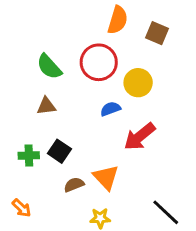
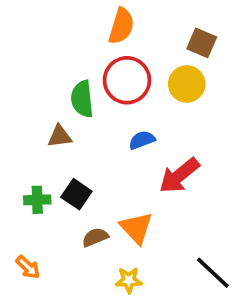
orange semicircle: (118, 20) -> (121, 26), moved
green semicircle: (49, 67) -> (82, 99), moved, turned 36
yellow circle: (138, 83) -> (187, 84), moved

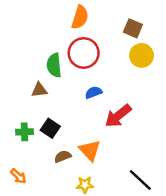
yellow circle: (187, 84) -> (142, 55), moved

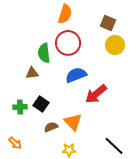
blue semicircle: (93, 92) -> (76, 75), size x1.5

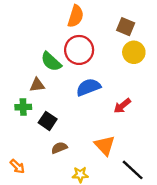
green semicircle: (44, 53) -> (51, 62), turned -42
red arrow: (96, 94) -> (122, 106), moved, size x0.7
green cross: (20, 107) -> (23, 107), moved
orange triangle: (73, 122) -> (105, 145), moved

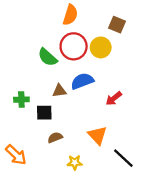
yellow circle: (134, 52) -> (101, 47), moved
brown triangle: (37, 85) -> (59, 91), moved
black square: (48, 121) -> (44, 113), turned -35
orange arrow: (17, 166) -> (16, 155), size x1.5

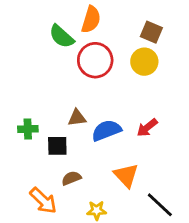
yellow circle: (101, 47) -> (144, 62), moved
green semicircle: (47, 57) -> (62, 36), moved
blue semicircle: (82, 81) -> (106, 130), moved
orange arrow: (16, 155) -> (43, 201), moved

